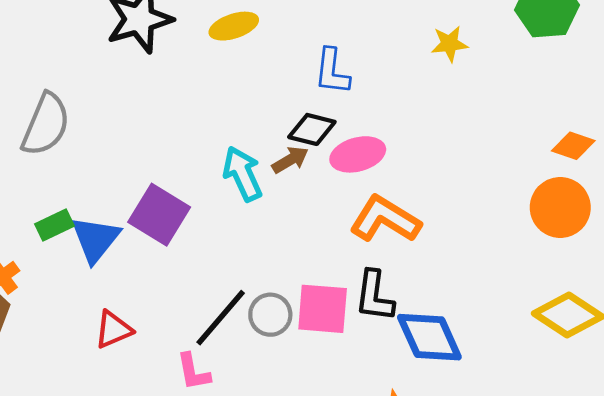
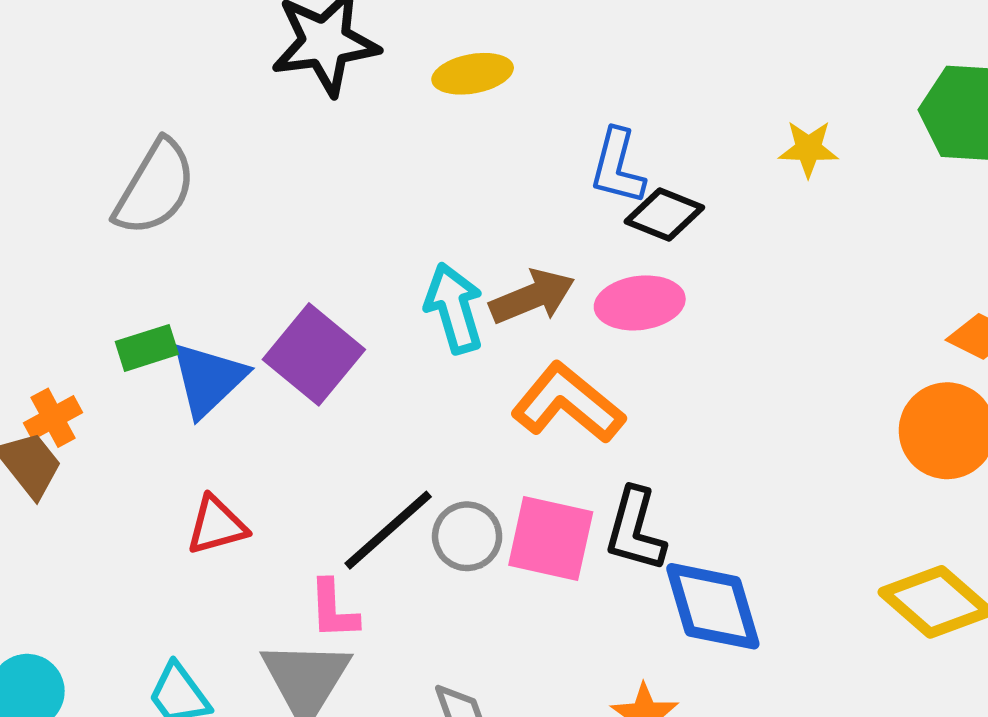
black diamond: (312, 129) -> (664, 214), moved
brown arrow: (290, 160) -> (532, 297), size x1.4
orange L-shape: (385, 219) -> (568, 403), moved

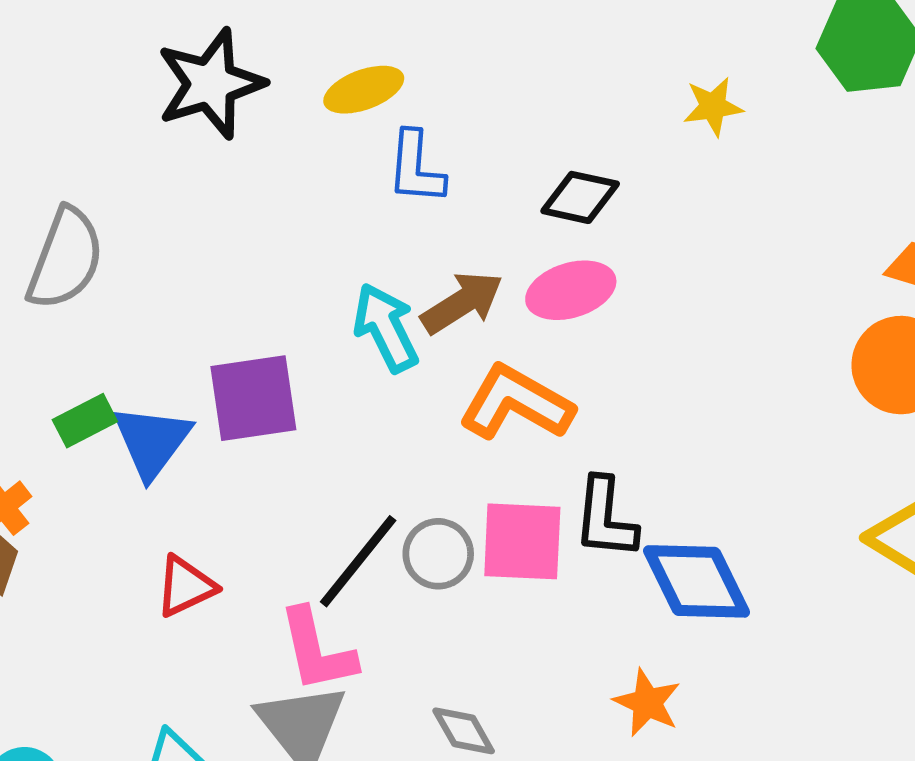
blue L-shape: (617, 167) -> (416, 168), moved
purple square: (314, 354) -> (253, 398), turned -38
pink L-shape: (333, 610) -> (317, 650), size x1.4

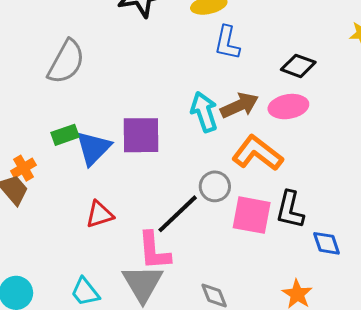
gray circle: (438, 554) -> (215, 186), moved
blue diamond: (696, 581) -> (326, 243), size x0.6

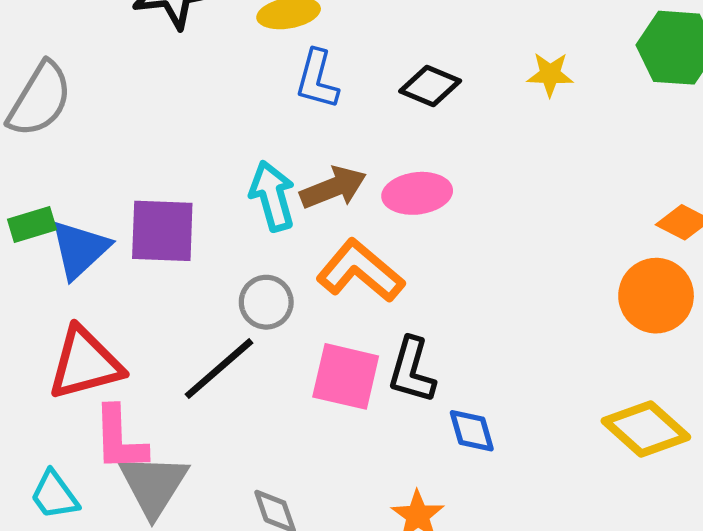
black diamond: (298, 66) -> (430, 86), moved
gray circle: (215, 186) -> (266, 302), moved
red triangle: (100, 214) -> (85, 364), size x1.6
pink L-shape: (154, 251) -> (120, 439), moved

